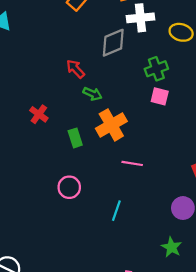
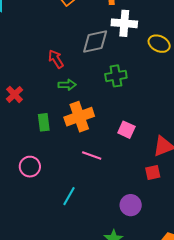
green cross: (156, 69) -> (116, 76), moved
green arrow: (92, 94) -> (67, 85), turned -36
pink square: (160, 96) -> (126, 130), moved

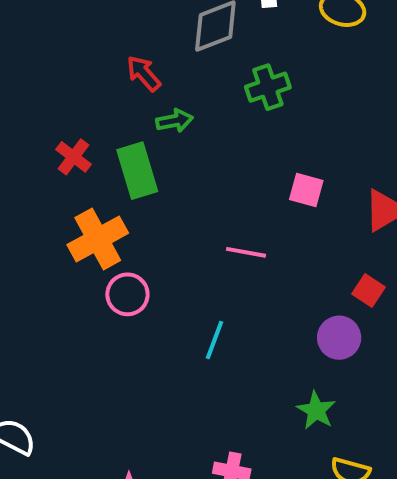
orange cross: (79, 117) -> (98, 239), moved
green rectangle: (44, 122) -> (137, 171), moved, size x1.5
red square: (153, 172) -> (369, 290), moved, turned -35

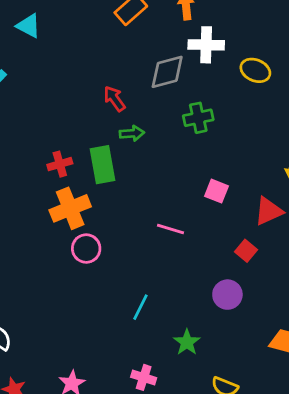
red cross: (74, 157) -> (60, 164), moved, turned 30
red square: (369, 290) -> (246, 251), moved
cyan line: (215, 340) -> (140, 307), moved
green star: (316, 410) -> (187, 342), moved

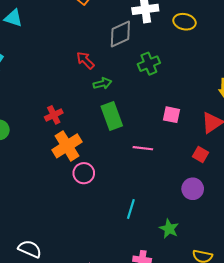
green rectangle: (102, 165) -> (112, 116), moved

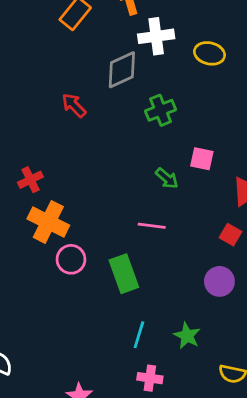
green arrow: (102, 83) -> (167, 178), moved, turned 54
pink square: (171, 115) -> (202, 159), moved
green rectangle: (112, 116) -> (124, 274), moved
orange cross: (67, 146) -> (48, 222), turned -32
cyan line: (131, 209) -> (139, 335), moved

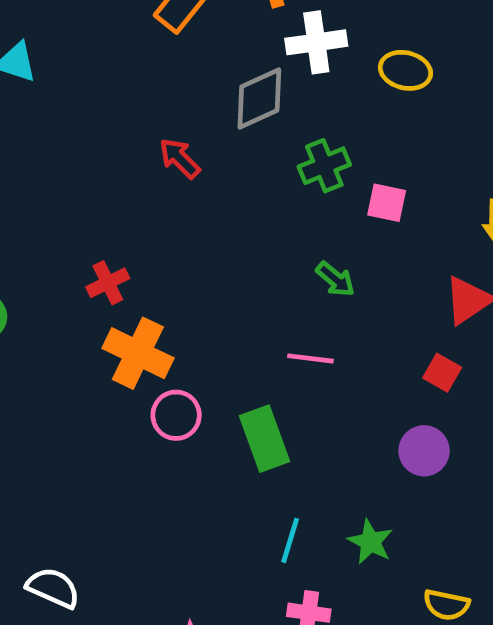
pink square: (202, 159) -> (387, 203), moved

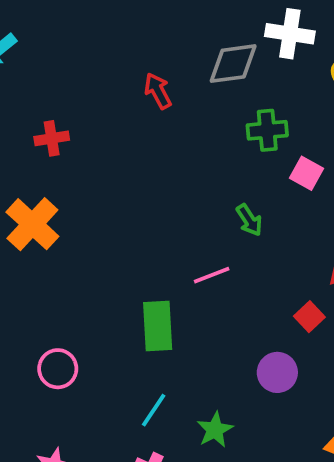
red cross: (108, 283) -> (52, 138), moved
orange cross: (138, 353) -> (32, 224), moved
pink line: (310, 358) -> (212, 275), turned -45
pink circle: (176, 415) -> (58, 369), moved

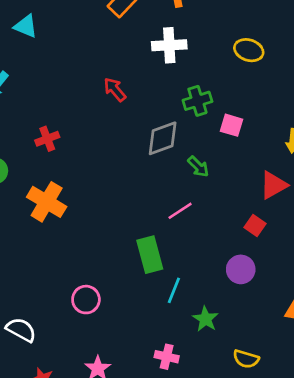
white cross: (290, 34) -> (169, 45), moved
gray diamond: (233, 64) -> (163, 138), moved
cyan line: (154, 410) -> (174, 290), moved

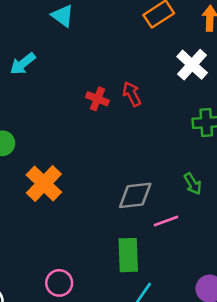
white cross: (169, 45) -> (192, 65), turned 32
gray diamond: (163, 138) -> (135, 195), moved
red cross: (47, 139) -> (97, 99), moved, turned 30

